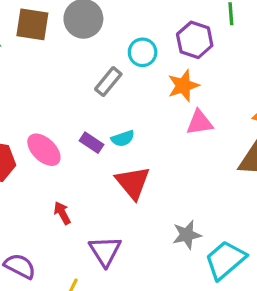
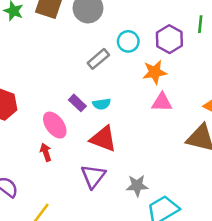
pink ellipse: (44, 150) -> (55, 125), moved
red triangle: (133, 183) -> (103, 139), turned -40
purple triangle: (105, 251) -> (93, 176), moved

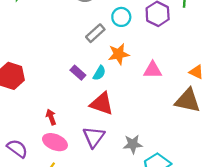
orange star: (155, 72) -> (119, 54), moved
cyan semicircle: (102, 104) -> (99, 73), turned -49
pink ellipse: (55, 125) -> (55, 142), moved, turned -30

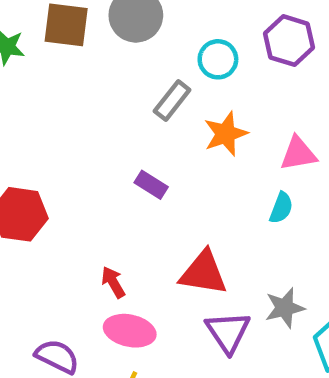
cyan semicircle: (99, 73) -> (281, 208), moved
red triangle: (102, 104) -> (204, 273), moved
purple triangle: (94, 137) -> (228, 332), moved

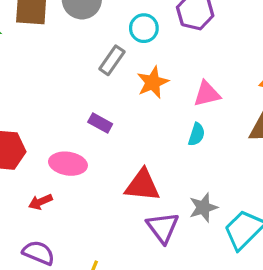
red arrow: (113, 282) -> (40, 202), moved, turned -80
pink ellipse: (130, 331) -> (68, 164), moved

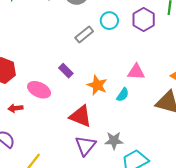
orange star: (153, 82) -> (97, 85), moved, turned 30

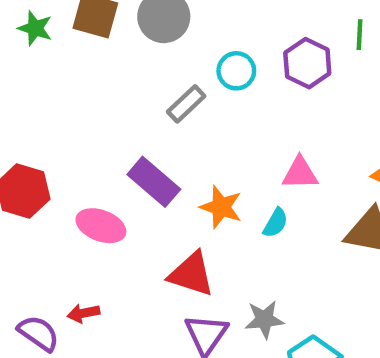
purple rectangle: (66, 71) -> (154, 182), size x1.6
red arrow: (15, 108) -> (84, 313), moved

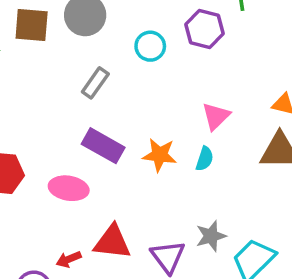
gray rectangle: (186, 104) -> (95, 83), moved
pink triangle: (300, 173) -> (216, 116), turned -32
red triangle: (191, 274) -> (112, 242), moved

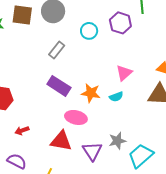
cyan semicircle: (205, 159) -> (116, 97), turned 48
pink ellipse: (69, 188) -> (76, 117), moved
red arrow: (69, 259) -> (22, 131), moved

